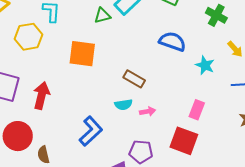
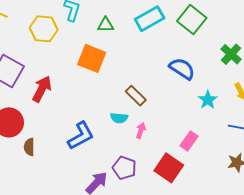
green triangle: (102, 16) -> (106, 25), moved
pink arrow: (148, 111) -> (141, 130), turned -77

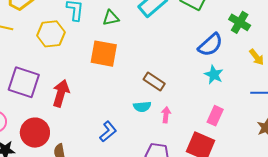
blue semicircle: (182, 69) -> (210, 45), moved, turned 116
cyan star: (208, 100) -> (214, 75), moved
blue L-shape: (81, 136) -> (108, 132), size x0.7

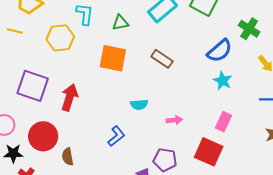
brown rectangle: (154, 82) -> (162, 59), moved
cyan semicircle: (142, 107) -> (139, 105), moved
pink arrow: (166, 115) -> (174, 120), turned 77

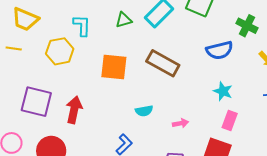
green triangle: (120, 23) -> (124, 20), moved
blue semicircle: (220, 51) -> (220, 50), turned 32
brown rectangle: (162, 59) -> (163, 63), size x1.5
cyan star: (223, 81) -> (223, 91), moved

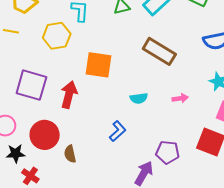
orange square: (114, 67) -> (99, 65), moved
pink arrow: (180, 123) -> (180, 98), moved

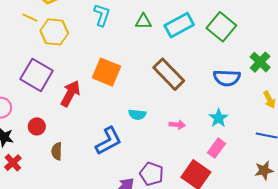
yellow hexagon: (57, 36) -> (54, 32), moved
blue L-shape: (118, 131) -> (109, 141), size x1.4
red circle: (45, 135) -> (37, 126), size x0.6

